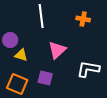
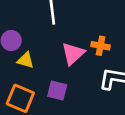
orange cross: (83, 19) -> (101, 46), moved

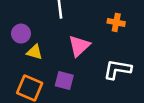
orange cross: (101, 46) -> (116, 22), moved

